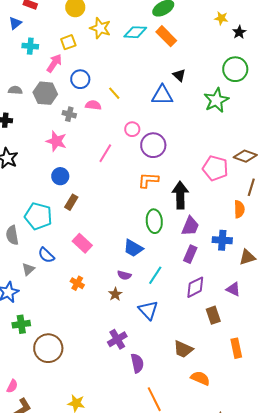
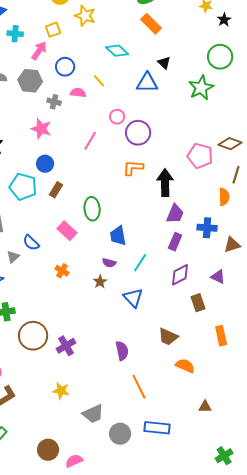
cyan diamond: (135, 32) -> (117, 51), moved, turned 40
cyan pentagon: (38, 216) -> (23, 187), moved
green ellipse: (154, 221) -> (92, 209), moved
blue trapezoid: (133, 248) -> (118, 236), turned 50
purple cross: (117, 339) -> (66, 346), moved

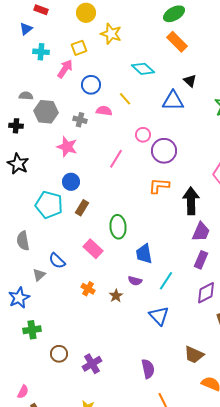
gray hexagon: (30, 81) -> (46, 112), moved
brown star: (100, 282) -> (116, 296), moved
brown circle: (33, 336) -> (59, 354), size x0.6

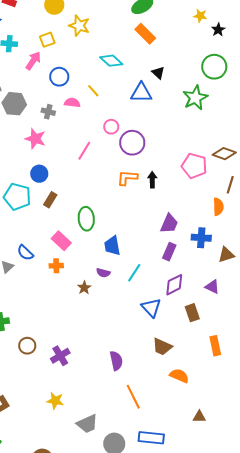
black arrow: (191, 201) -> (152, 180), moved, size x0.6
orange cross: (88, 289) -> (56, 266), moved, turned -32
blue triangle: (159, 316) -> (151, 308), moved

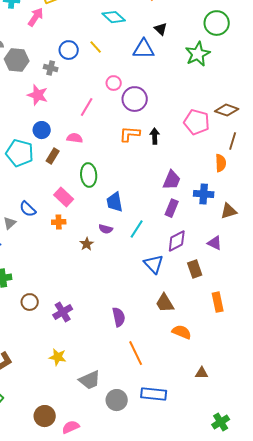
blue circle: (59, 77) -> (69, 50), moved
pink semicircle: (72, 103) -> (75, 138), moved
brown trapezoid: (162, 347) -> (165, 303), turned 35

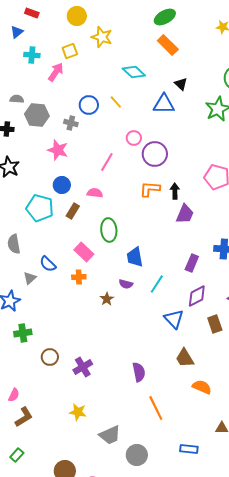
purple trapezoid: (172, 180) -> (185, 214), moved
blue rectangle: (154, 394) -> (189, 449), moved, size x0.7

